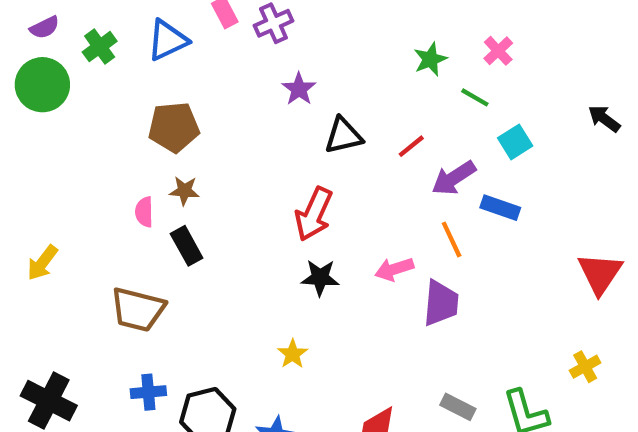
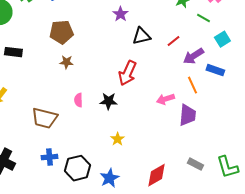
pink semicircle: (144, 212) -> (78, 100), moved
black rectangle: (187, 246) -> (13, 52), moved, turned -54
black star: (320, 278) -> (108, 101), moved

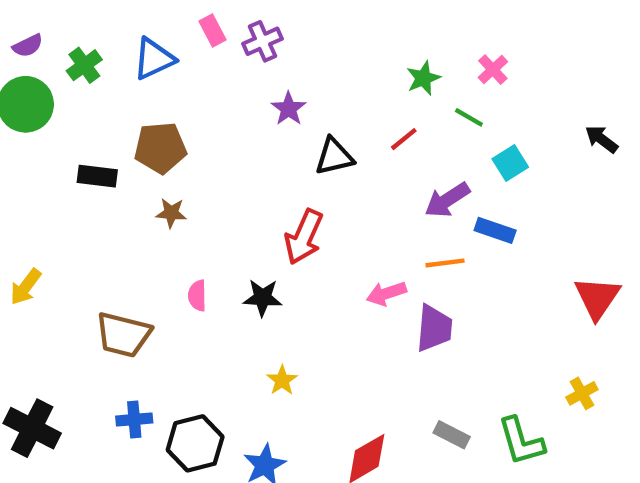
red line: (173, 41) -> (404, 139), moved
black rectangle: (13, 52) -> (97, 176), moved
orange line: (192, 85) -> (445, 263), turned -72

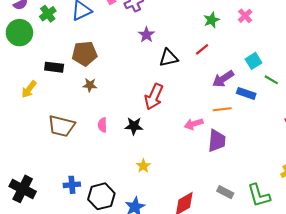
green line: (469, 117) -> (271, 80), moved
yellow arrow: (26, 287) -> (29, 89), moved
brown trapezoid: (123, 335) -> (61, 126), moved

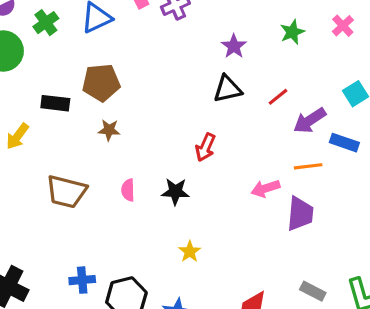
purple star: (146, 35) -> (234, 46), moved
red line: (202, 49) -> (278, 97), moved
red arrow: (154, 97) -> (205, 147), size x0.7

